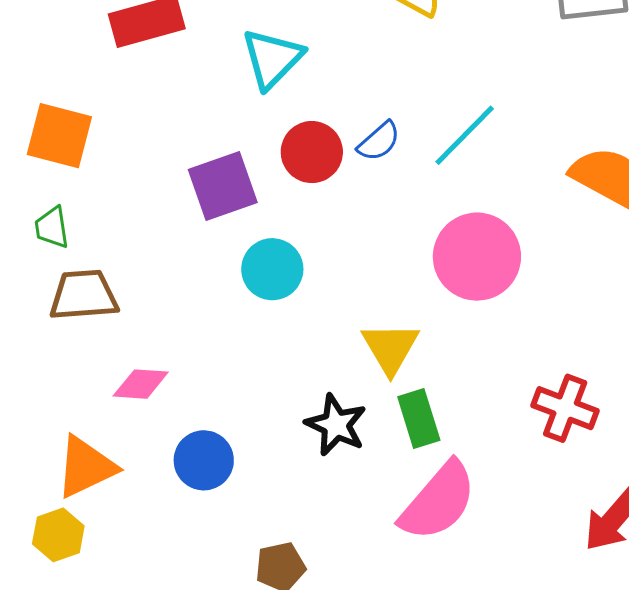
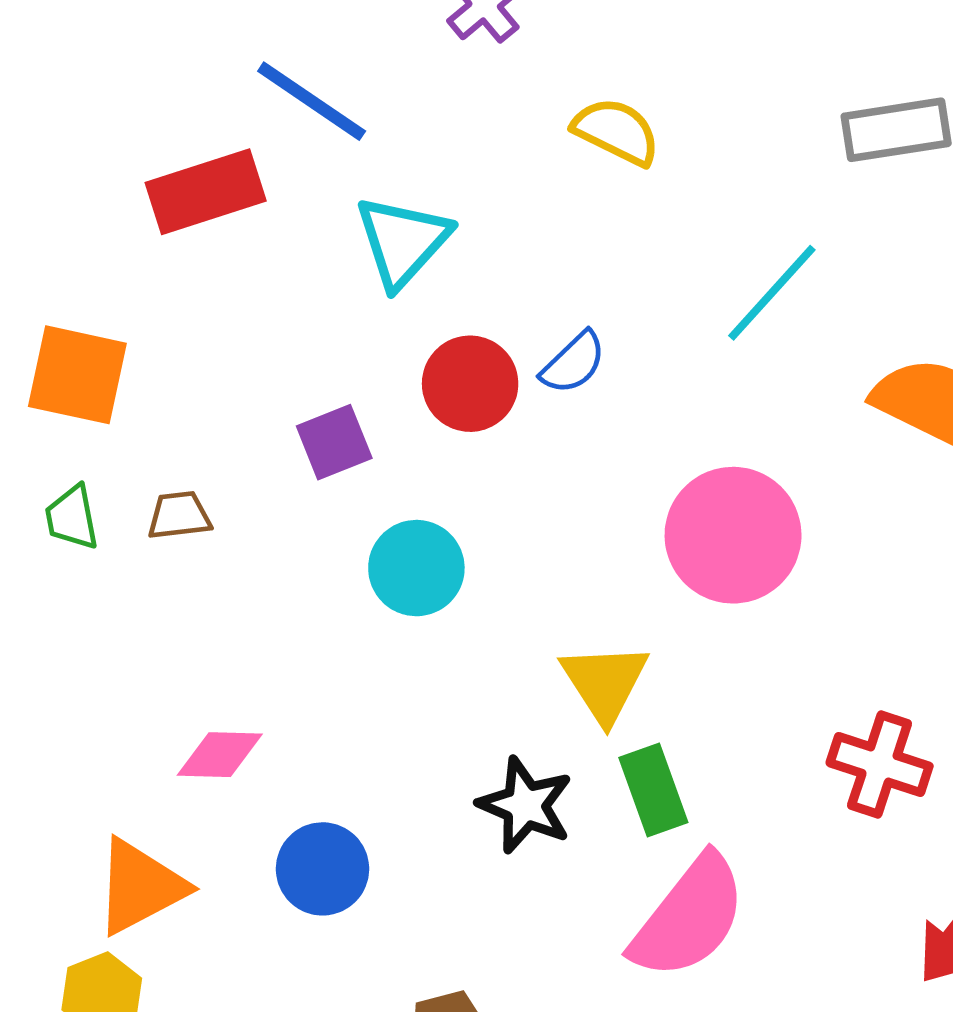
cyan line: (465, 135) -> (772, 293), moved
purple square: (223, 186) -> (334, 442), size x0.7
brown trapezoid: (84, 295) -> (179, 515), moved, size x0.6

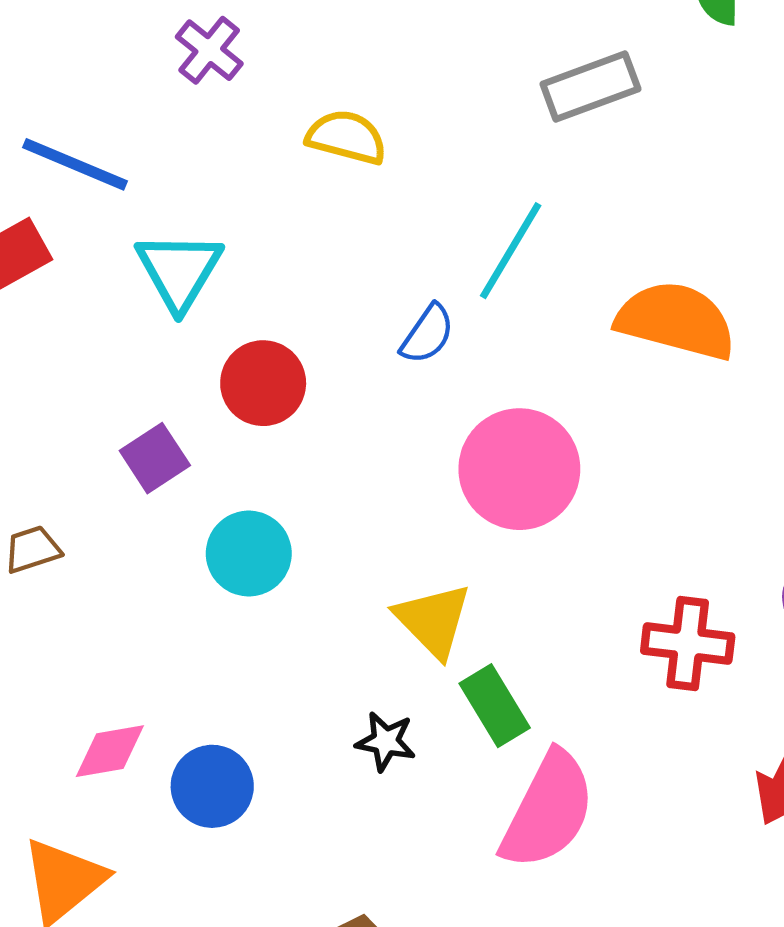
blue semicircle: (573, 363) -> (427, 334), moved
black star: (525, 805) -> (386, 741), size x0.7
blue circle: (322, 869) -> (212, 786), moved

